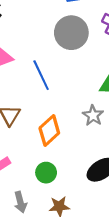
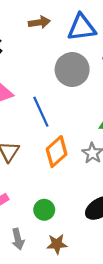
orange diamond: (49, 130) -> (57, 152), moved

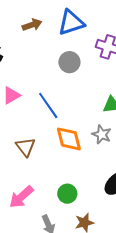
gray circle: (72, 70) -> (69, 62), size x0.7
orange diamond: (57, 152) -> (69, 139), turned -52

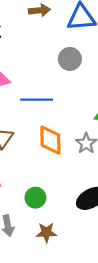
blue line: (48, 105) -> (37, 100), turned -68

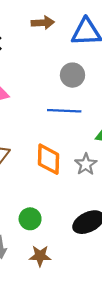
blue line: (37, 100) -> (64, 111), moved

